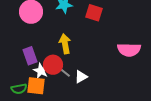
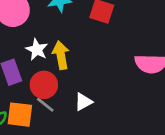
white star: (41, 71) -> (37, 50), moved
gray line: (64, 72) -> (45, 105), moved

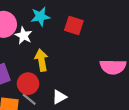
white star: (37, 50) -> (24, 36), moved

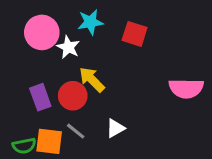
yellow arrow: (41, 60) -> (92, 80), turned -35
red circle: (28, 84) -> (73, 96), moved

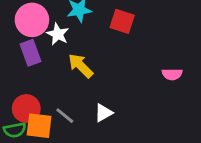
pink semicircle: (186, 88) -> (172, 74), size x0.6
red circle: (73, 96) -> (26, 109), moved
purple rectangle: (40, 97) -> (31, 53), moved

